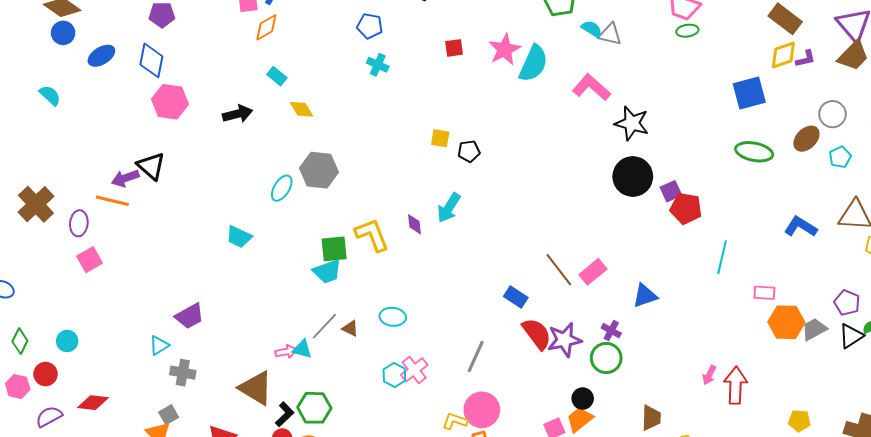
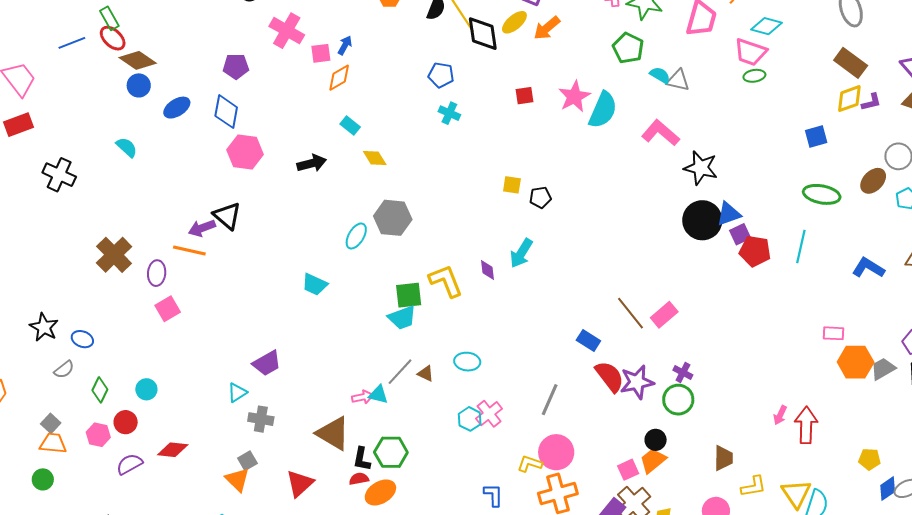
blue square: (749, 93) -> (816, 137), size x0.7
cyan line: (722, 257) -> (801, 247), moved
blue triangle: (645, 296) -> (729, 214), moved
black L-shape: (285, 414) -> (362, 459), turned 145

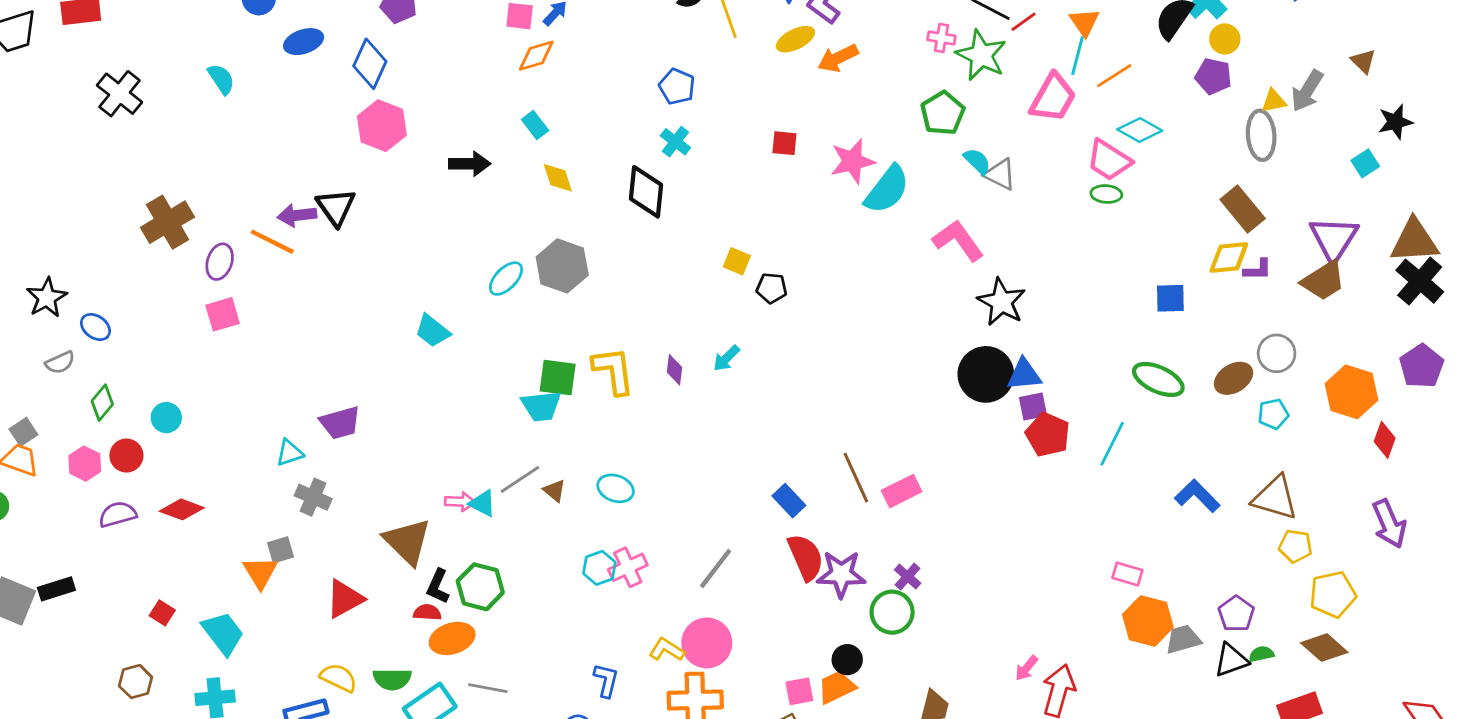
black diamond: (483, 34) -> (646, 192), moved
cyan arrow: (521, 253) -> (726, 358), size x0.7

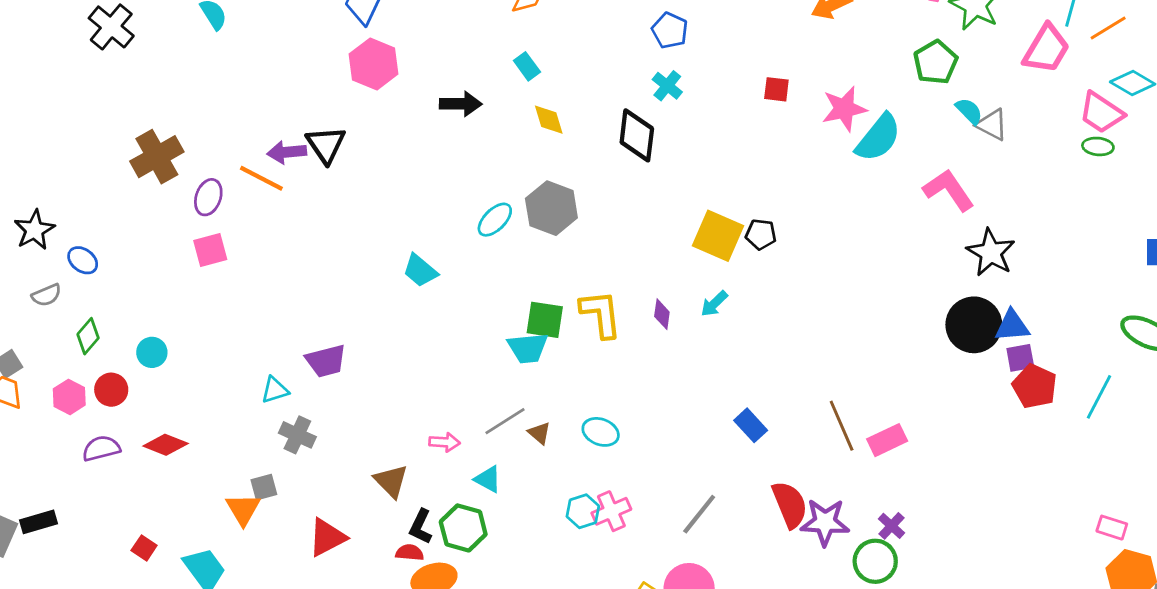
yellow square: (737, 261) -> (718, 236), moved, size x1.8
blue rectangle: (789, 501) -> (751, 425), moved
cyan triangle: (483, 503) -> (488, 479), moved
brown triangle: (407, 541) -> (391, 481), size x0.7

